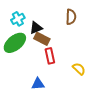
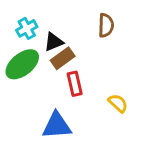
brown rectangle: (42, 39) -> (63, 58), turned -63
blue triangle: (38, 84) -> (57, 126), size x1.5

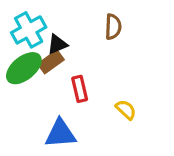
cyan cross: (27, 28) -> (29, 30), size x1.5
brown rectangle: (63, 58) -> (51, 62), moved

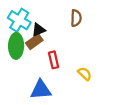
cyan cross: (29, 30) -> (19, 20), turned -30
green ellipse: (24, 68) -> (16, 46), turned -50

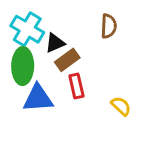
brown rectangle: (34, 42) -> (67, 60), moved
blue triangle: (41, 90) -> (38, 98), moved

